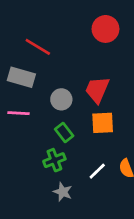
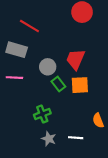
green rectangle: (64, 132) -> (58, 84), moved
white line: (97, 171) -> (76, 138), moved, turned 48

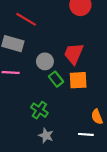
green cross: (42, 114) -> (39, 110), turned -35
white line: (76, 138) -> (86, 134), moved

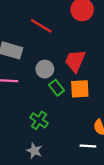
red line: (26, 19) -> (41, 26), moved
gray star: (46, 136) -> (34, 151), moved

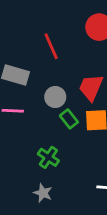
red line: (41, 26) -> (51, 46), turned 35

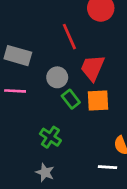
red line: (51, 46) -> (69, 37), moved

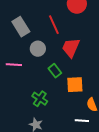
gray rectangle: (18, 56) -> (21, 27), moved, turned 42
gray circle: (57, 77) -> (38, 49), moved
orange square: (98, 100) -> (75, 85), moved

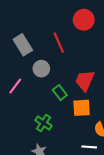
red trapezoid: (71, 48) -> (85, 81), moved
pink line: (14, 65) -> (15, 86), turned -56

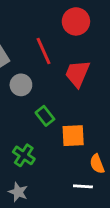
red trapezoid: (85, 81) -> (77, 74), moved

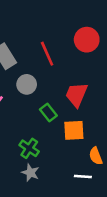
red circle: (76, 21) -> (87, 40), moved
red trapezoid: (77, 74) -> (76, 95), moved
gray star: (18, 192) -> (30, 173), moved

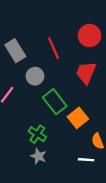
red trapezoid: (76, 95) -> (86, 73), moved
green rectangle: (48, 113) -> (55, 102), size x1.5
orange square: (74, 130) -> (78, 118), turned -36

